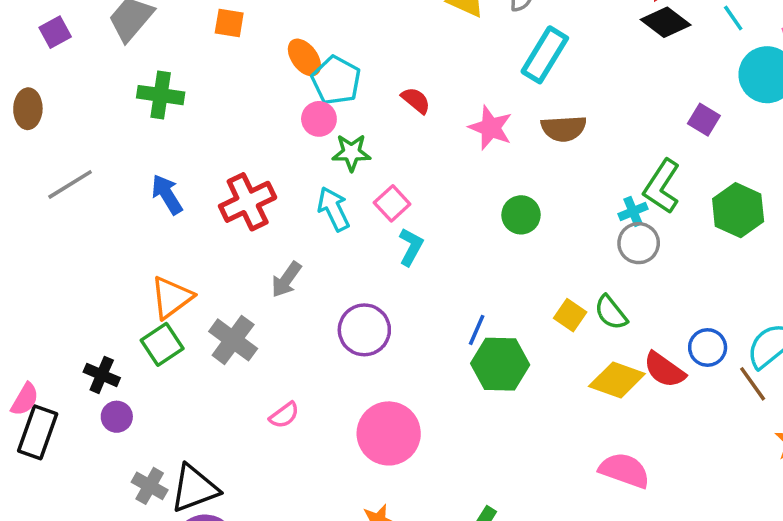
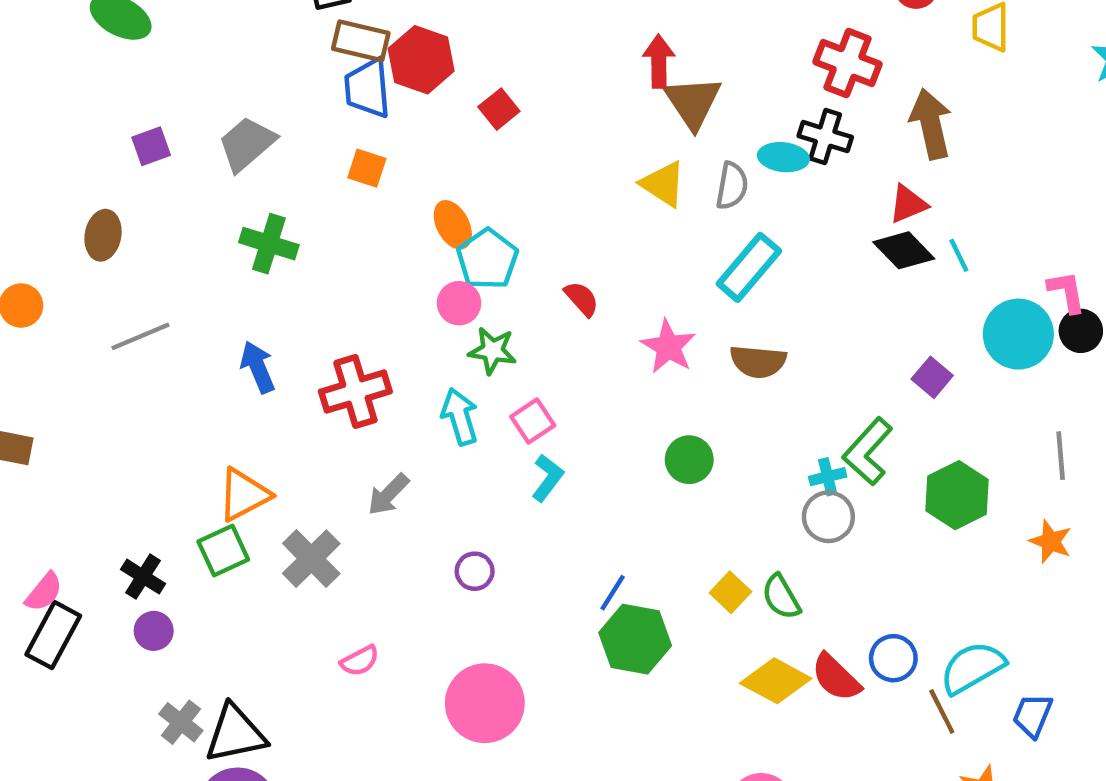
cyan line: (733, 18) -> (959, 255), moved
purple circle: (364, 330) -> (475, 571), size x0.6

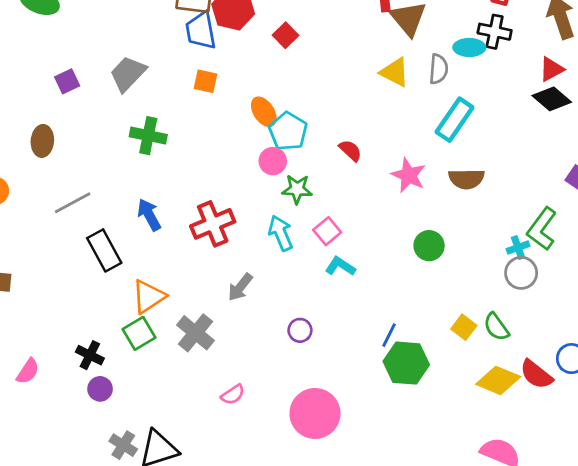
cyan L-shape: (548, 478) -> (340, 266), turned -88
black rectangle: (53, 635) -> (104, 250), moved, turned -51

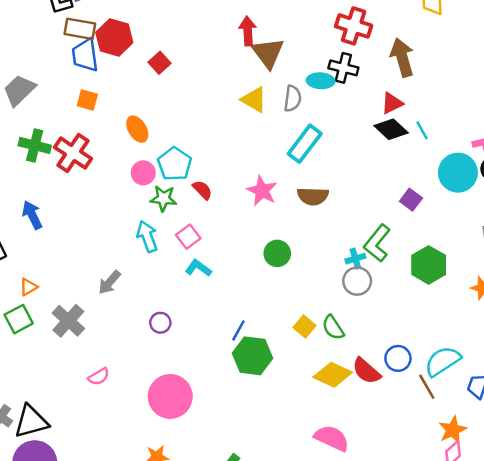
cyan pentagon: (288, 131) -> (175, 164), moved
red semicircle: (350, 150) -> (202, 190), moved
red cross: (213, 224) -> (73, 153), moved, turned -36
orange triangle: (149, 297) -> (28, 287), size x0.6

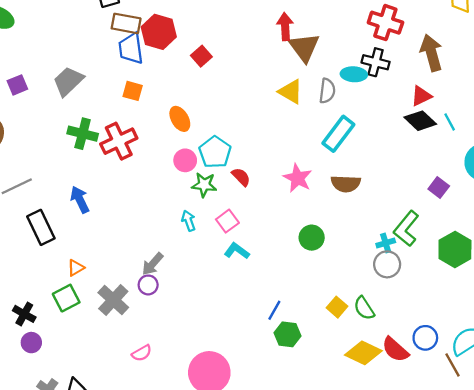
red cross: (73, 153) -> (119, 141), turned 30
cyan arrow: (147, 236) -> (189, 221), size x0.7
purple circle: (160, 323) -> (148, 285), moved
green hexagon: (252, 356) -> (288, 334), size x0.7

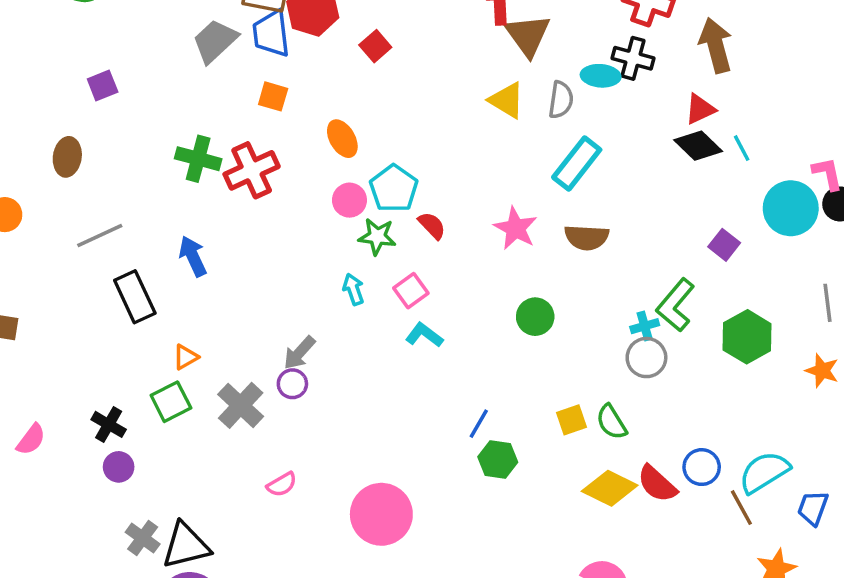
gray trapezoid: (68, 81) -> (215, 41), moved
yellow square: (337, 307) -> (571, 420), turned 30

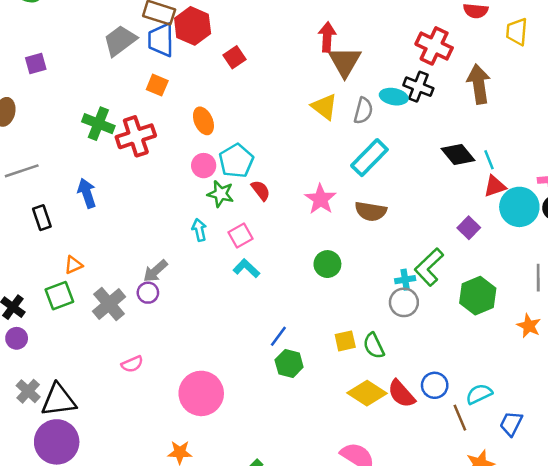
red triangle: (700, 109) -> (495, 186), moved
black rectangle: (135, 297) -> (42, 218), size x0.7
cyan semicircle: (764, 472) -> (479, 394), size x0.7

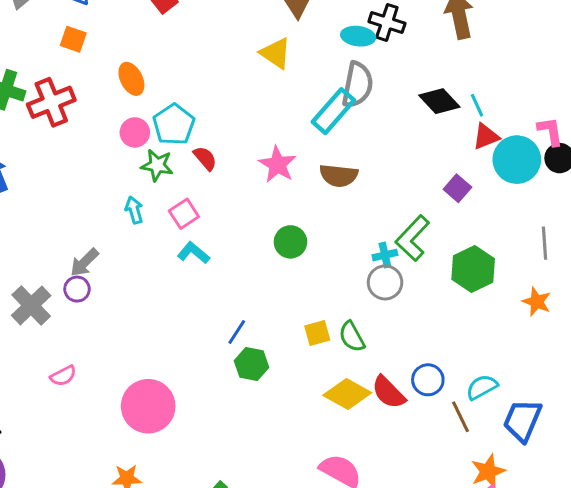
gray semicircle: (363, 111) -> (357, 85), moved, size x1.4
blue trapezoid: (511, 424) -> (522, 420), size x1.4

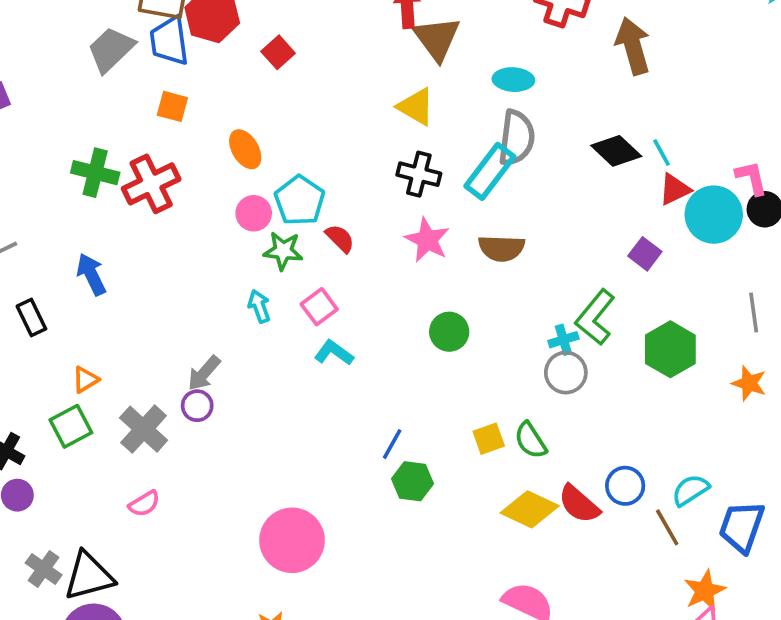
black cross: (387, 22) -> (419, 174), moved
pink semicircle: (63, 376) -> (144, 504), moved

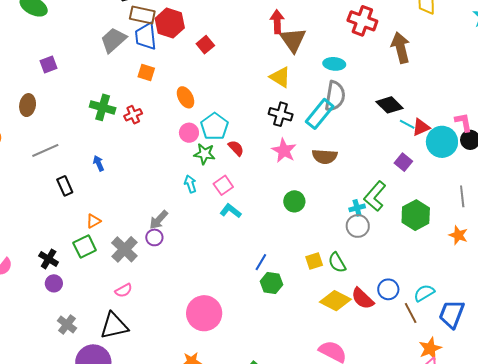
cyan line: (662, 153) -> (407, 124), moved, turned -35
red cross: (151, 184) -> (133, 115), size x0.6
blue arrow: (91, 274) -> (99, 163), size x0.7
black triangle: (89, 576) -> (114, 326), moved

